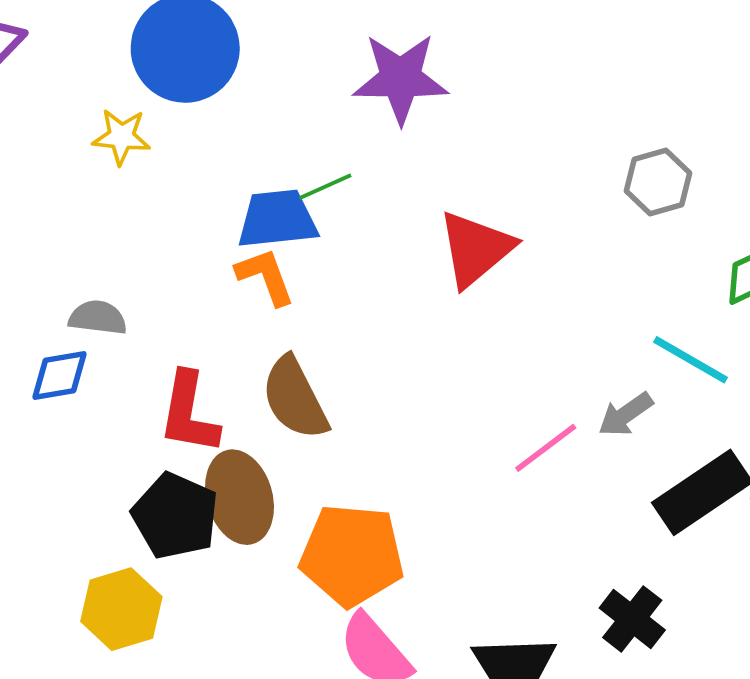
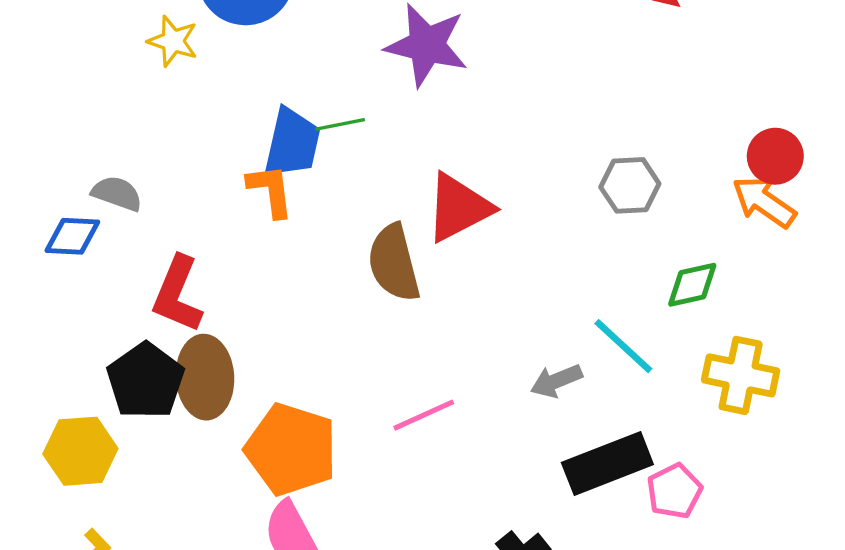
blue trapezoid: (277, 219) -> (292, 143), turned 96
brown semicircle: (295, 398) -> (394, 263), moved
pink line: (546, 448) -> (424, 415), moved

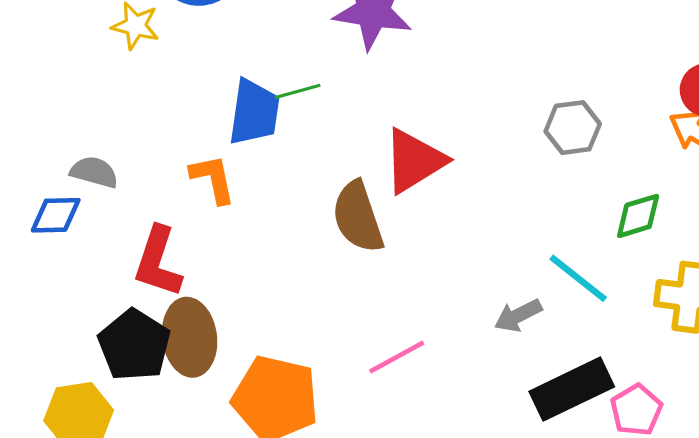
orange L-shape: (271, 191) -> (213, 179), moved

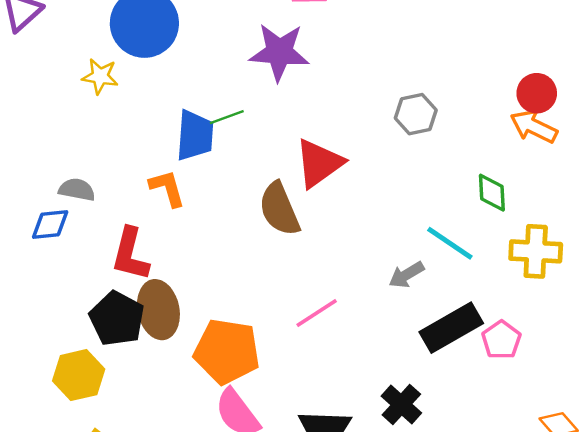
gray hexagon: (573, 128) -> (416, 114), moved
green diamond: (638, 216) -> (492, 193), turned -72

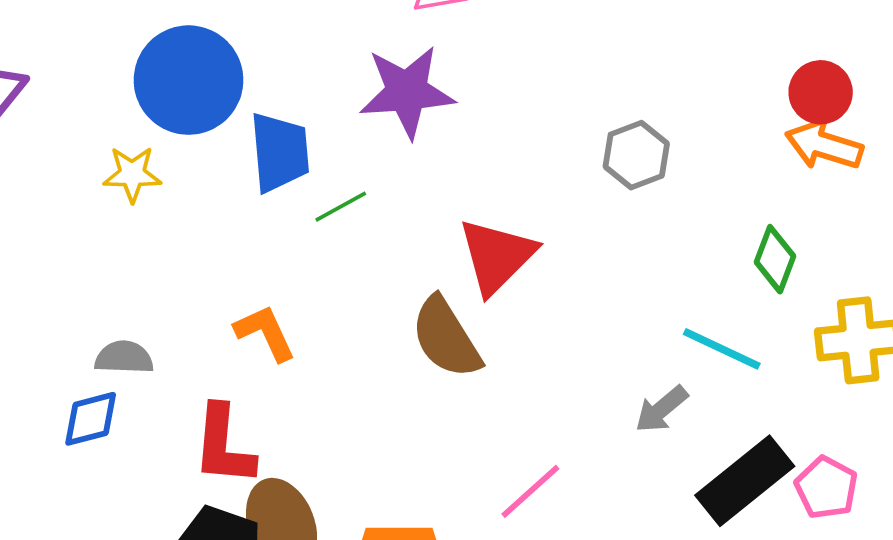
blue trapezoid: (195, 135) -> (280, 152), moved
green diamond: (492, 193) -> (775, 259), turned 33

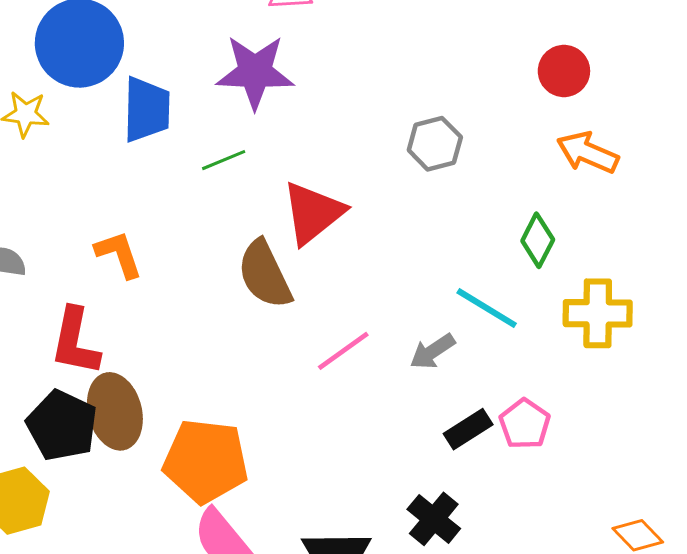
red circle: (821, 92) -> (564, 71), moved
green line: (341, 207) -> (224, 160), moved
black rectangle: (745, 481) -> (468, 429), moved, size x0.6
pink pentagon: (826, 488) -> (525, 424), moved
pink line: (530, 491) -> (343, 351), moved

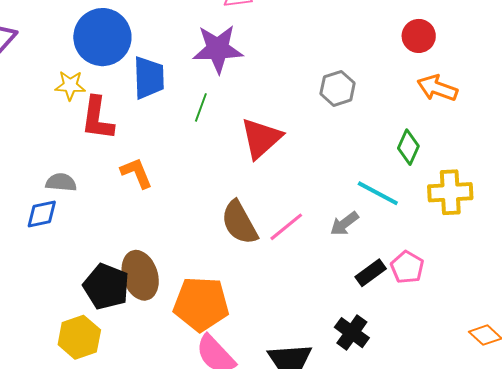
green line: (224, 160) -> (201, 107), turned -44
brown semicircle: (265, 274) -> (239, 223), moved
red L-shape: (75, 342) -> (97, 118), moved

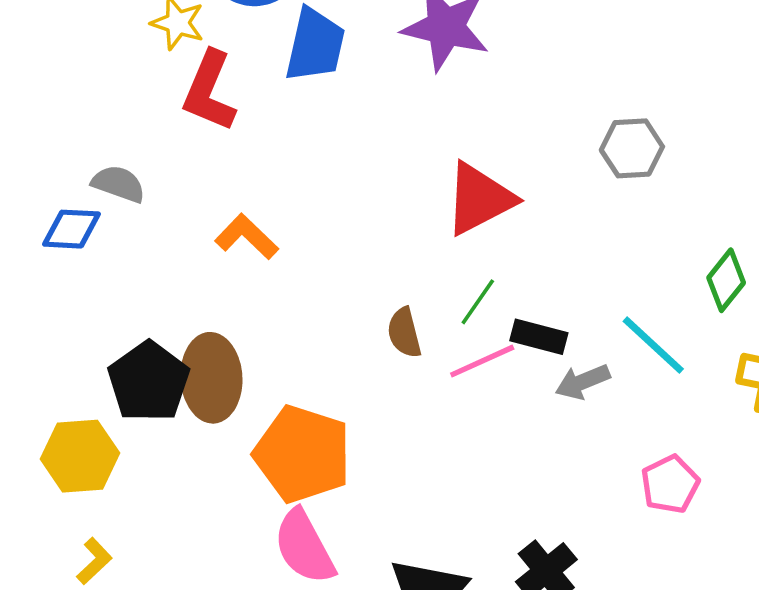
green line: (201, 107) -> (478, 302), moved
orange L-shape: (136, 173) -> (247, 237), moved, turned -39
brown semicircle: (239, 223) -> (404, 333), size x0.6
black rectangle: (371, 273) -> (539, 337), moved, turned 36

